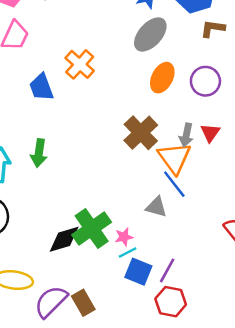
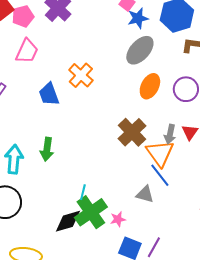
cyan line: (128, 252) -> (83, 192), moved, turned -49

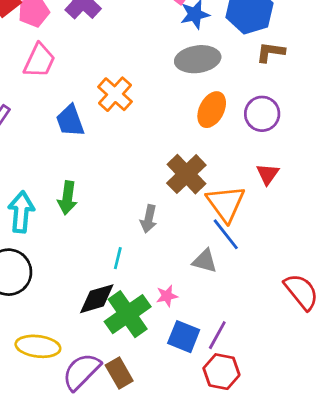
gray ellipse: (140, 50) -> (198, 59), turned 40
gray arrow: (170, 134) -> (149, 219), moved
green cross: (91, 212) -> (128, 314), moved

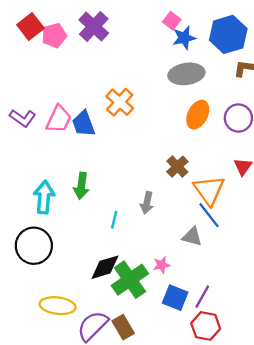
pink trapezoid: (39, 61) -> (59, 119), moved
brown cross: (186, 174) -> (177, 167), size x0.7
cyan line: (118, 258) -> (114, 220), moved

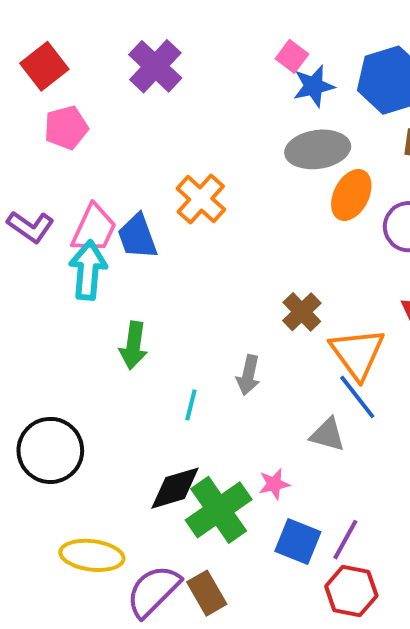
pink pentagon: (54, 36) -> (66, 128), moved
orange ellipse: (198, 115) -> (351, 195), moved
cyan arrow: (44, 197) -> (88, 270), moved

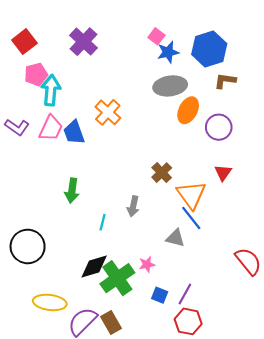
cyan arrow: (88, 270) -> (51, 90), moved
blue square: (298, 542) -> (160, 295), size x0.7

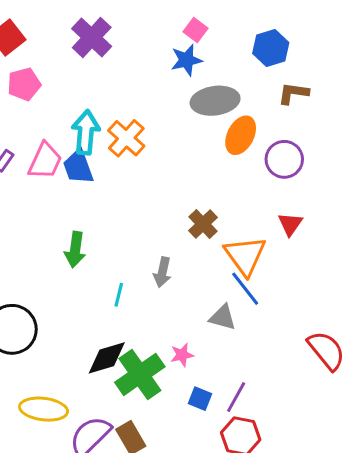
blue hexagon: (209, 49) -> (271, 48), size x0.7
blue star: (168, 52) -> (186, 60), moved
cyan arrow: (51, 90) -> (86, 132), moved

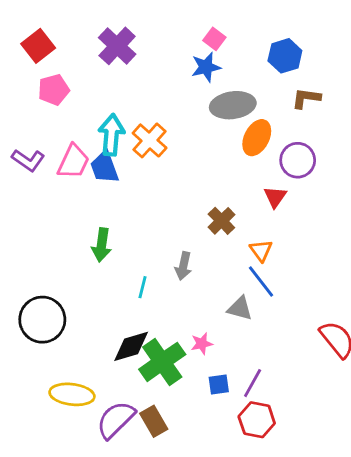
red triangle: (290, 224) -> (275, 197), moved
orange triangle: (245, 256) -> (261, 250), size x0.6
blue square: (200, 399) -> (219, 385), turned -30

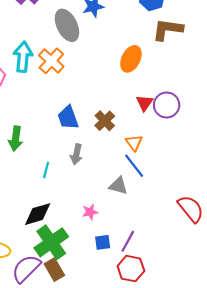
brown L-shape: (306, 98) -> (168, 30), size x1.4
gray ellipse: (233, 105) -> (67, 25), moved, turned 72
purple circle: (298, 160) -> (167, 105), moved
blue trapezoid: (104, 167) -> (68, 118), moved
green cross: (162, 362) -> (51, 242), moved

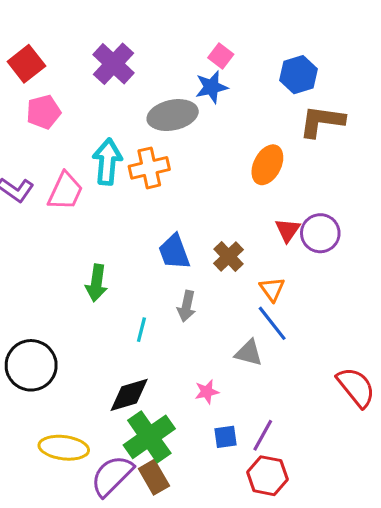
gray ellipse: (67, 25) -> (173, 115), turned -76
orange cross: (51, 61) -> (149, 168), turned 35

